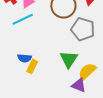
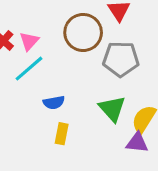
blue semicircle: (24, 58) -> (54, 103), moved

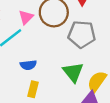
pink triangle: (29, 41) -> (26, 17), moved

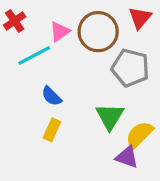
blue semicircle: (28, 65) -> (51, 96), turned 42

